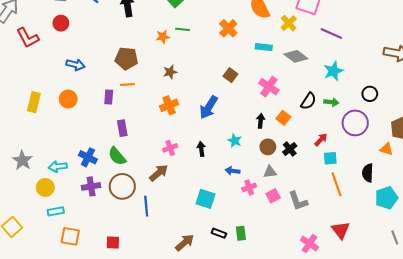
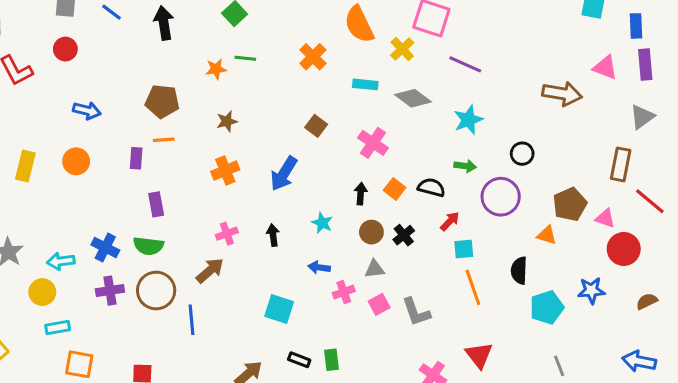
black semicircle: (308, 101) -> (431, 187), moved, turned -108
green semicircle: (117, 156) -> (148, 246), turned -42

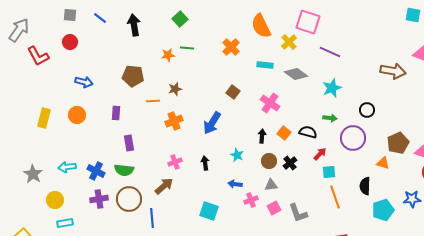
orange line: (164, 140) -> (153, 101), moved
cyan arrow: (61, 261) -> (67, 167), moved

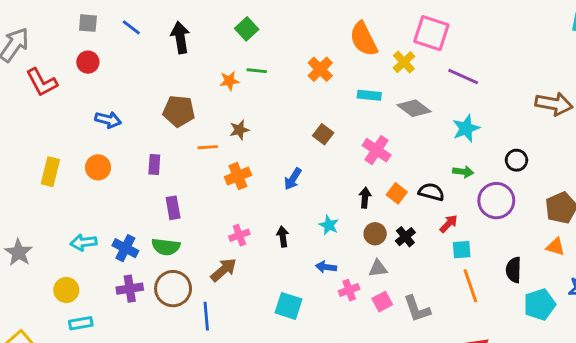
blue arrow: (212, 123) -> (293, 179), size x0.7
orange triangle: (383, 163) -> (555, 247), moved
gray star: (33, 174) -> (19, 253), moved

